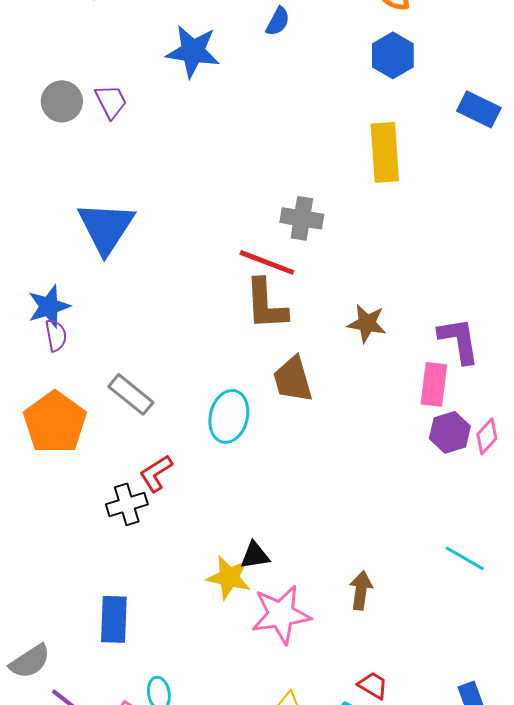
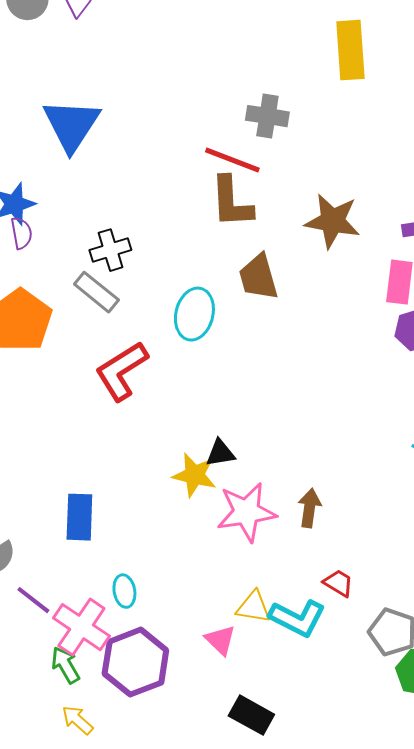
brown star: (367, 323) -> (332, 221), size x1.4
red L-shape: (156, 473) -> (121, 371), size x1.6
black cross: (127, 504) -> (110, 250), moved
brown arrow: (361, 590) -> (309, 508), moved

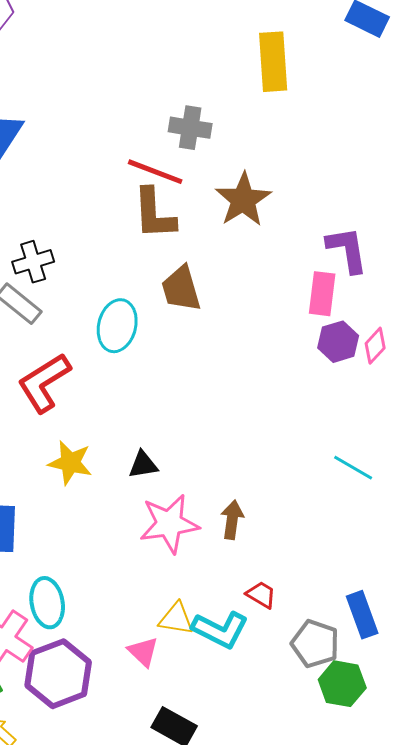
brown star: (332, 221) -> (243, 200), moved, turned 30
yellow star: (194, 475) -> (70, 463), moved
cyan ellipse: (124, 591) -> (47, 603), size x1.5

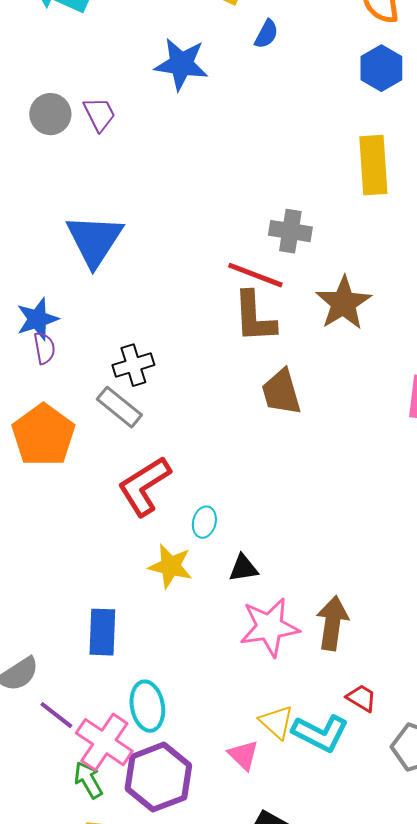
cyan ellipse: (117, 326) -> (204, 522), moved, size x0.6
brown arrow: (232, 520) -> (332, 623), size x1.4
yellow triangle: (176, 619) -> (276, 722), turned 33

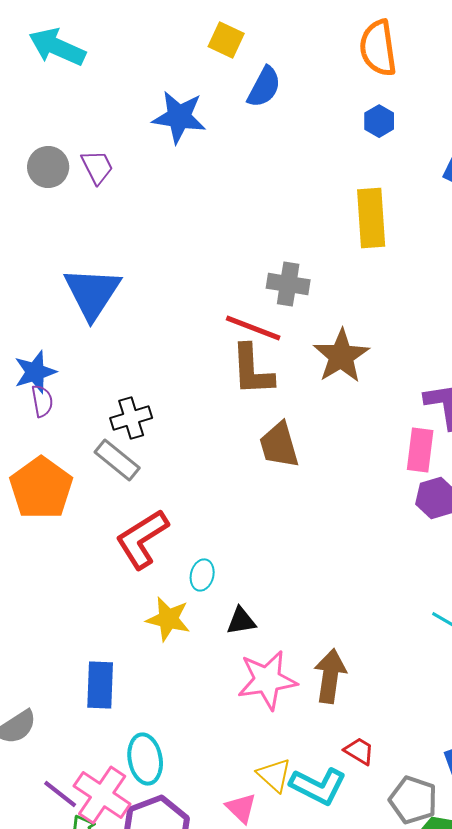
blue semicircle: (266, 34) -> (264, 87), size x1.4
blue hexagon: (381, 68) -> (379, 121), size x0.7
purple line: (56, 715) -> (60, 794), moved

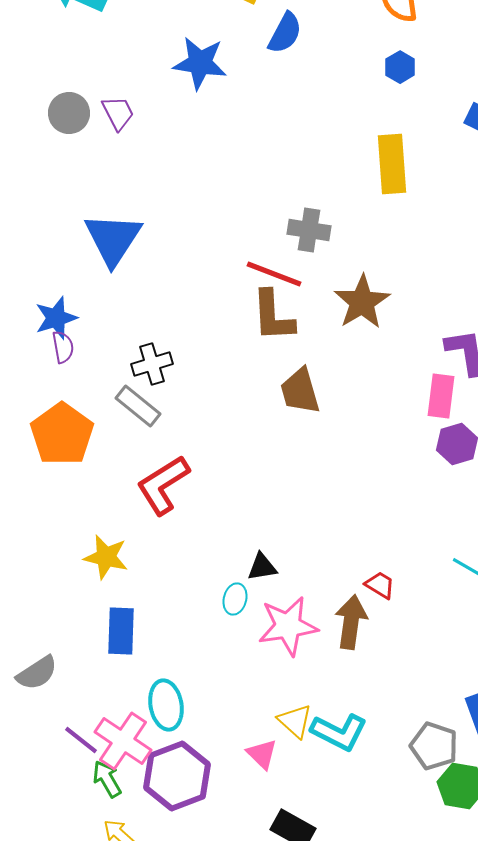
cyan ellipse: (202, 575) -> (235, 599), moved
yellow star: (168, 619) -> (106, 557), moved
red trapezoid: (359, 751) -> (380, 585), moved

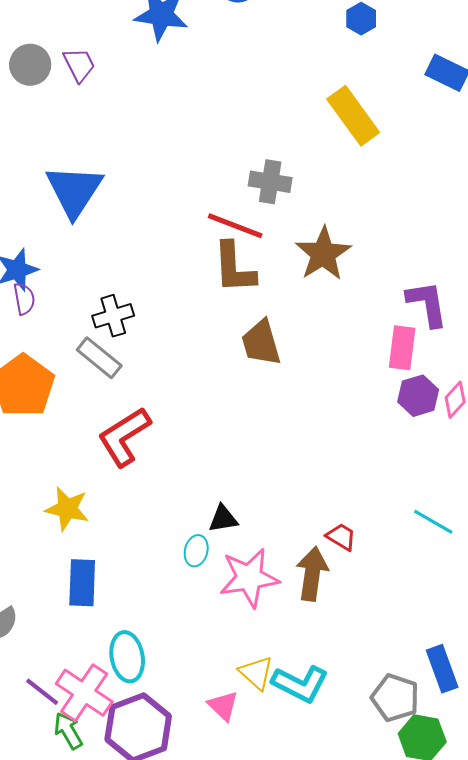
yellow rectangle: (392, 164) -> (353, 116), turned -32

